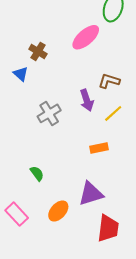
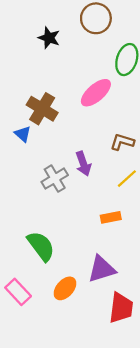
brown cross: (38, 51) -> (42, 109), size x1.5
purple arrow: (87, 100) -> (83, 164), moved
green semicircle: (37, 173) -> (41, 246), size x1.8

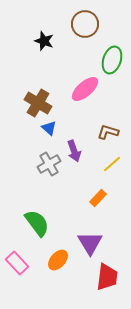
blue triangle: (23, 134) -> (49, 128), moved
orange rectangle: (111, 217) -> (98, 198), turned -36
purple triangle: (102, 269) -> (90, 243), turned -44

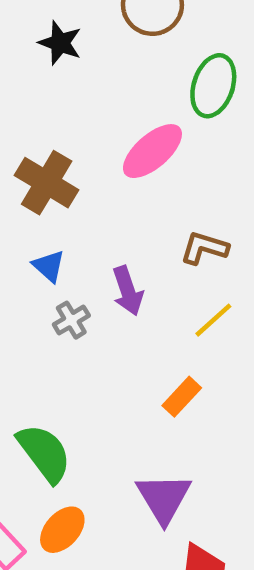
blue triangle: (49, 128) -> (49, 266), moved
gray cross: (49, 164) -> (71, 320), size x0.7
orange ellipse: (58, 260) -> (62, 530), moved

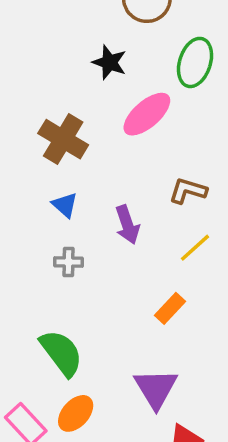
black star: (60, 43) -> (109, 62), moved
gray cross: (71, 320) -> (68, 262), moved, turned 32

